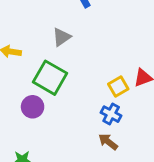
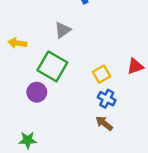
yellow square: (118, 86) -> (102, 74), moved

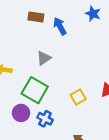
blue cross: (107, 99) -> (45, 119), moved

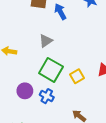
green square: (35, 90) -> (51, 70), moved

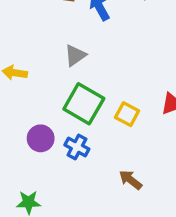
yellow square: (77, 76) -> (127, 114), turned -32

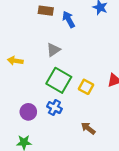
purple circle: (41, 138) -> (28, 112), moved

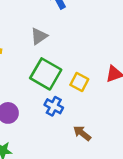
blue cross: (54, 108) -> (54, 106), moved

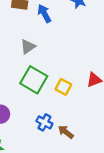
blue cross: (54, 106) -> (44, 122), moved

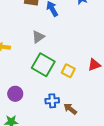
blue cross: (44, 122) -> (52, 101), turned -32

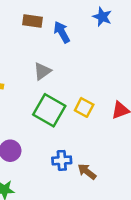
yellow square: (68, 71) -> (84, 107), moved

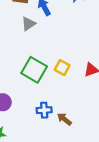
gray triangle: (42, 71) -> (28, 24), moved

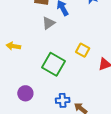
yellow square: (62, 68) -> (83, 50), moved

